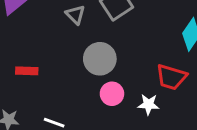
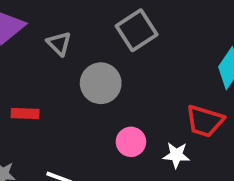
gray triangle: (75, 15) -> (59, 44), moved
gray circle: (100, 59) -> (101, 83), moved

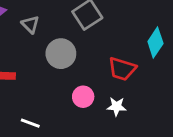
red trapezoid: (205, 121) -> (122, 69), moved

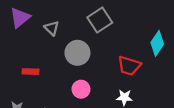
pink circle: (83, 97) -> (81, 89), moved

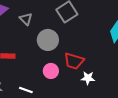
red trapezoid: (129, 66) -> (74, 61), moved

